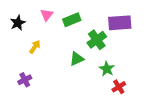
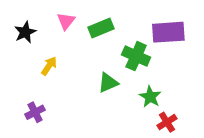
green cross: (97, 40) -> (136, 56), turned -30

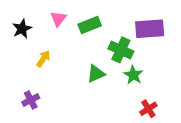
green star: (150, 97) -> (133, 75), moved

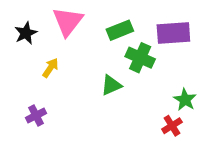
pink triangle: (58, 19) -> (68, 22), size x1.6
green rectangle: (90, 25) -> (120, 30), moved
green star: (133, 75) -> (185, 100), moved

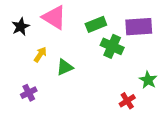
pink triangle: (68, 22) -> (54, 17), turned -36
green triangle: (111, 85) -> (65, 67), moved
red cross: (172, 126) -> (127, 101), moved

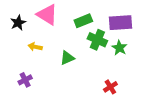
yellow arrow: (40, 54) -> (35, 47), turned -112
green triangle: (65, 67) -> (67, 58), moved
green star: (148, 80) -> (119, 48), moved

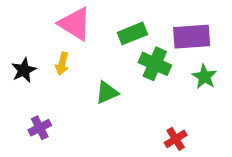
black star: (18, 23) -> (24, 70), moved
yellow arrow: (35, 47) -> (62, 64), moved, turned -88
green star: (119, 48) -> (204, 77), moved

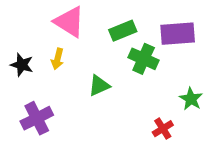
black star: (24, 70) -> (22, 65), turned -30
green star: (204, 77) -> (191, 99), moved
purple cross: (40, 128) -> (37, 118), size x1.5

